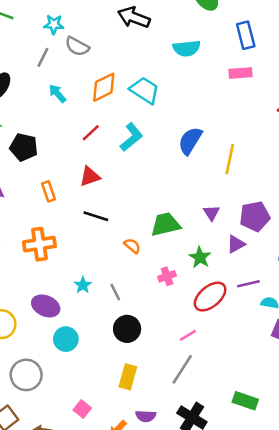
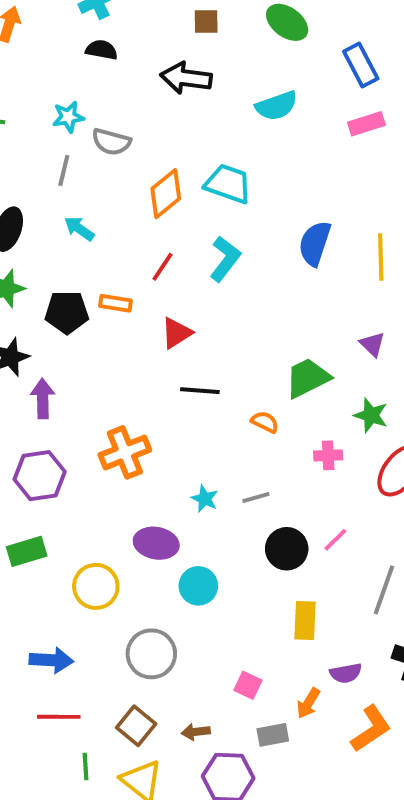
cyan arrow: (57, 93) -> (79, 229), moved
orange rectangle: (48, 191) -> (115, 303), moved, turned -48
pink cross: (167, 276) -> (328, 455), turned 30
gray line: (115, 292) -> (256, 497), turned -66
pink line: (188, 335) -> (335, 540), moved

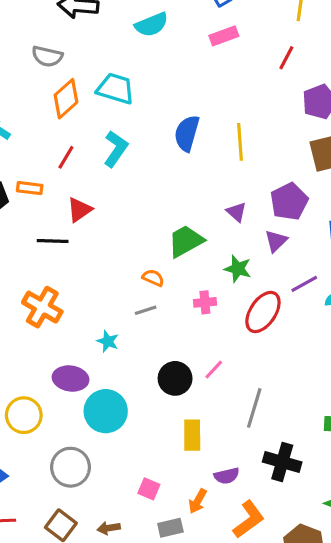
gray semicircle: (111, 142) -> (47, 56), moved
black line: (200, 391) -> (53, 241), moved
orange cross: (125, 452) -> (42, 307), turned -36
gray line: (256, 497) -> (146, 310), moved
cyan circle: (198, 586) -> (106, 411), size x1.4

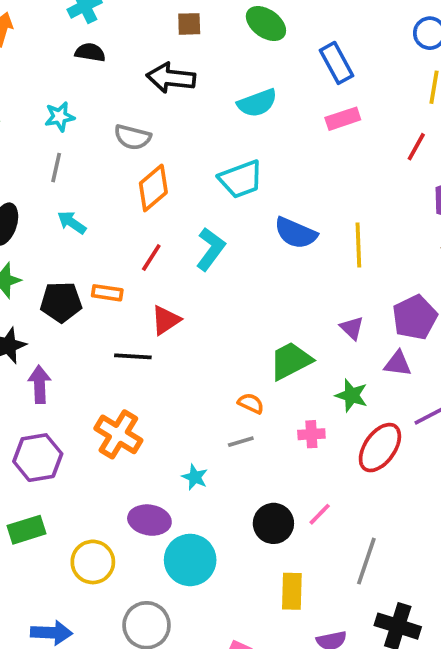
cyan trapezoid: (116, 89) -> (241, 179), moved, turned 141
blue semicircle: (187, 133) -> (296, 233), turned -84
purple triangle: (276, 241) -> (398, 364), turned 50

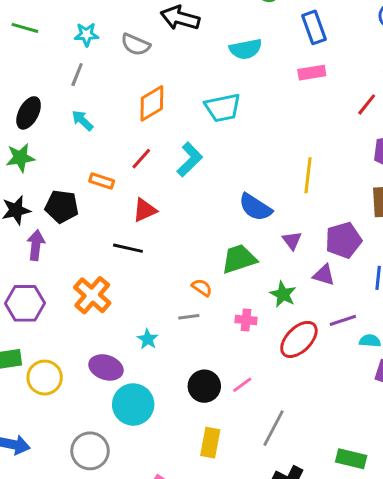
gray semicircle: (132, 137) -> (136, 45), moved
blue semicircle: (296, 233) -> (255, 207), moved
black pentagon: (61, 302) -> (62, 206), moved
black line: (133, 356) -> (128, 248), moved
yellow circle: (93, 562) -> (45, 378), moved

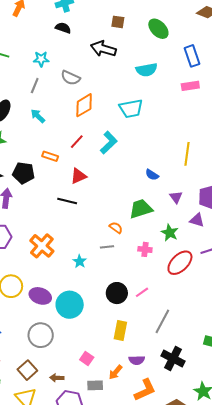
gray semicircle: (136, 45) -> (71, 78), moved
blue semicircle: (255, 207) -> (152, 175), size x0.6
orange cross: (92, 295) -> (42, 246), moved
purple ellipse: (106, 367) -> (40, 296), moved

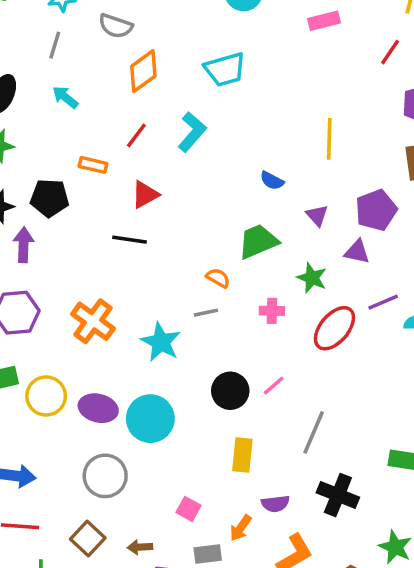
cyan star: (80, 261) -> (161, 342), size x1.6

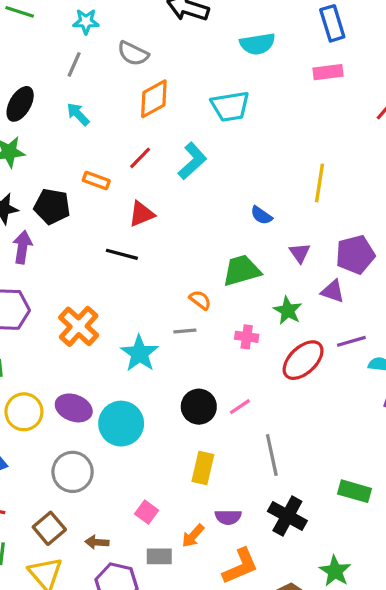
yellow circle: (46, 396) -> (24, 412), moved
gray line: (314, 432) -> (272, 455), turned -42

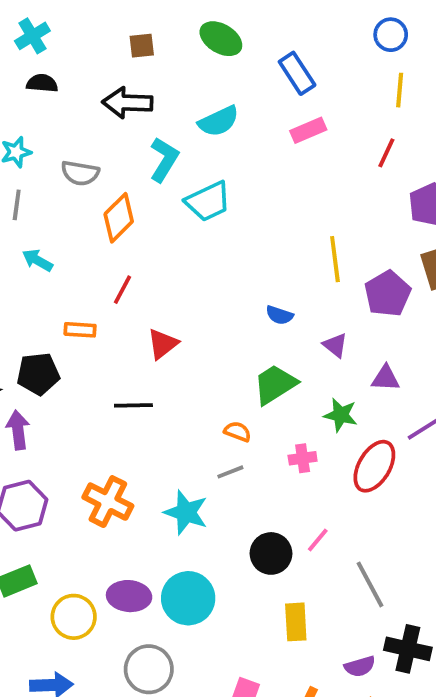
cyan L-shape: (192, 161) -> (164, 159), moved
red triangle: (142, 214) -> (163, 344), moved
purple pentagon: (355, 255) -> (388, 294), moved
purple semicircle: (228, 517) -> (360, 666), moved

